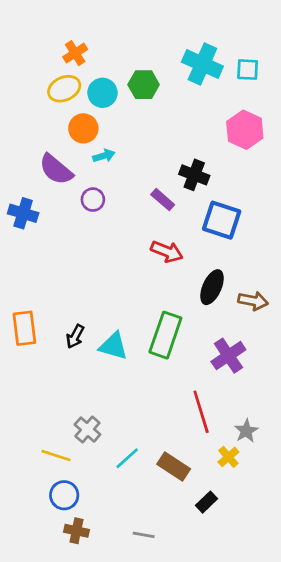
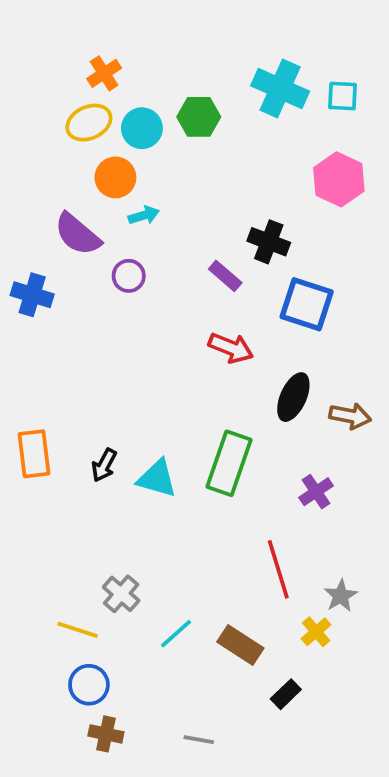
purple cross: (228, 356) -> (316, 492), size x0.7

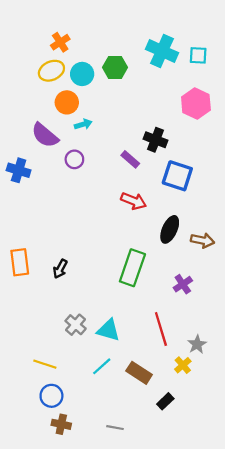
cyan triangle: (157, 478) -> (108, 330), moved
gray cross: (121, 594) -> (76, 325), moved

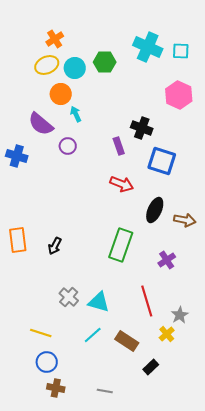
cyan arrow: (83, 124) -> (76, 114), turned -98
purple rectangle: (130, 159) -> (119, 146), turned 30

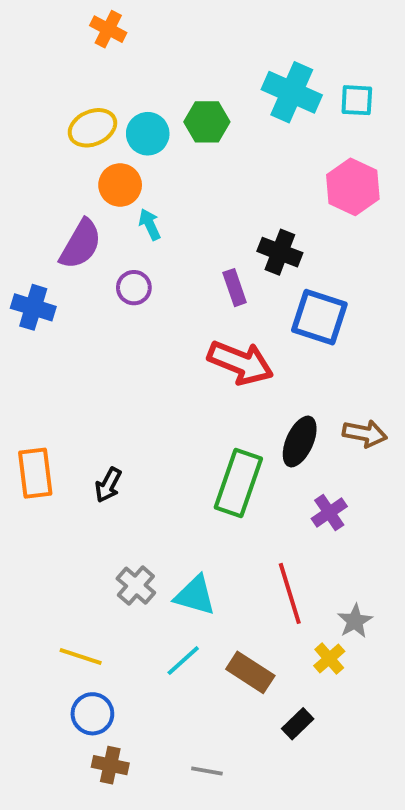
orange cross: (55, 39) -> (108, 29), moved, turned -30
purple semicircle: (41, 124) -> (81, 244), turned -100
red arrow: (122, 184) -> (240, 363), size x1.4
black ellipse: (155, 210) -> (300, 442), moved

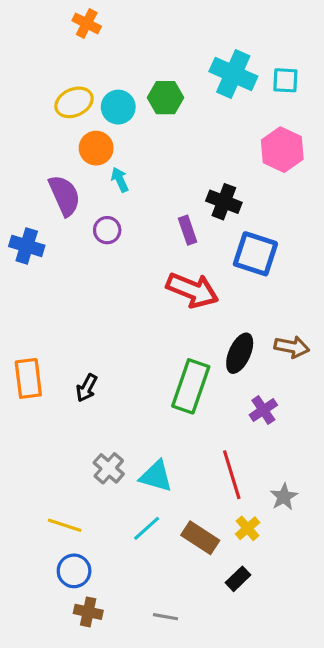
purple semicircle: (81, 244) -> (65, 195), turned -54
yellow cross: (329, 659) -> (248, 528), moved

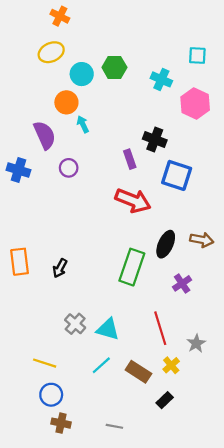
cyan cross: (233, 74) -> (161, 79), moved, size x0.7
yellow ellipse: (74, 102) -> (51, 52), moved
purple circle: (107, 230) -> (69, 168), moved

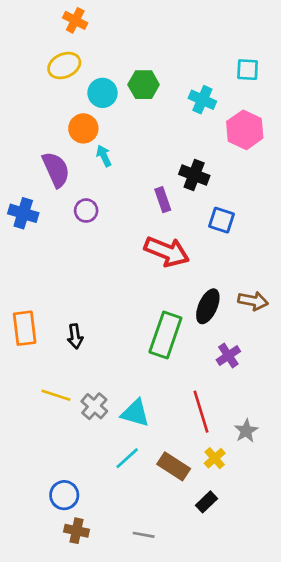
blue square: (177, 175) -> (222, 220), size x0.7
black arrow: (60, 268) -> (75, 336), turned -36
yellow line: (45, 363) -> (56, 395), moved

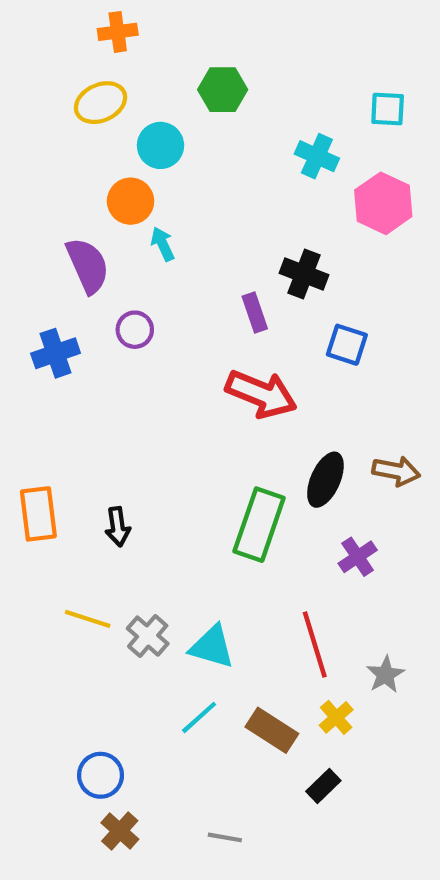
orange cross: (75, 20) -> (118, 32), turned -35
green hexagon: (144, 85) -> (223, 90), moved
blue cross: (23, 213) -> (56, 353), moved, turned -36
brown cross: (77, 531) -> (120, 831), turned 30

